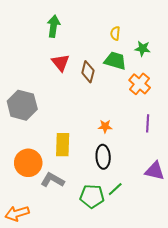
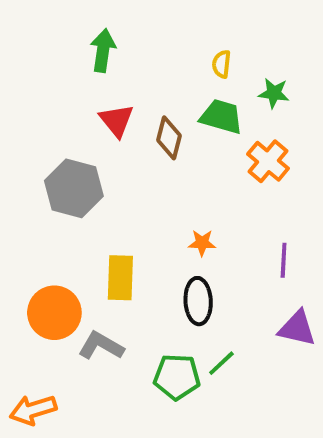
gray hexagon: (22, 105) -> (74, 188), moved
purple line: (148, 123) -> (284, 260), moved

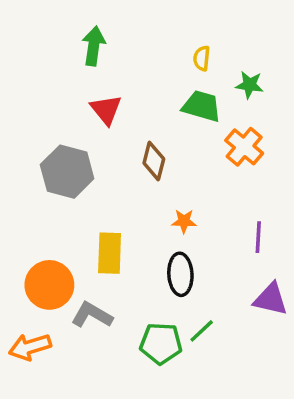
brown diamond: (169, 138) -> (154, 161), moved
orange arrow: (33, 410) -> (30, 347), moved

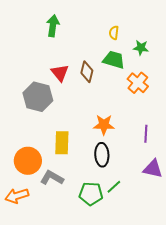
red triangle: (106, 110) -> (60, 73), moved
brown diamond: (154, 161) -> (87, 72), moved
orange star: (184, 221) -> (104, 125), size x1.5

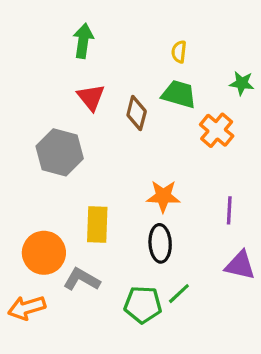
green star: (141, 48) -> (242, 83), moved
red triangle: (60, 73) -> (91, 97), moved

